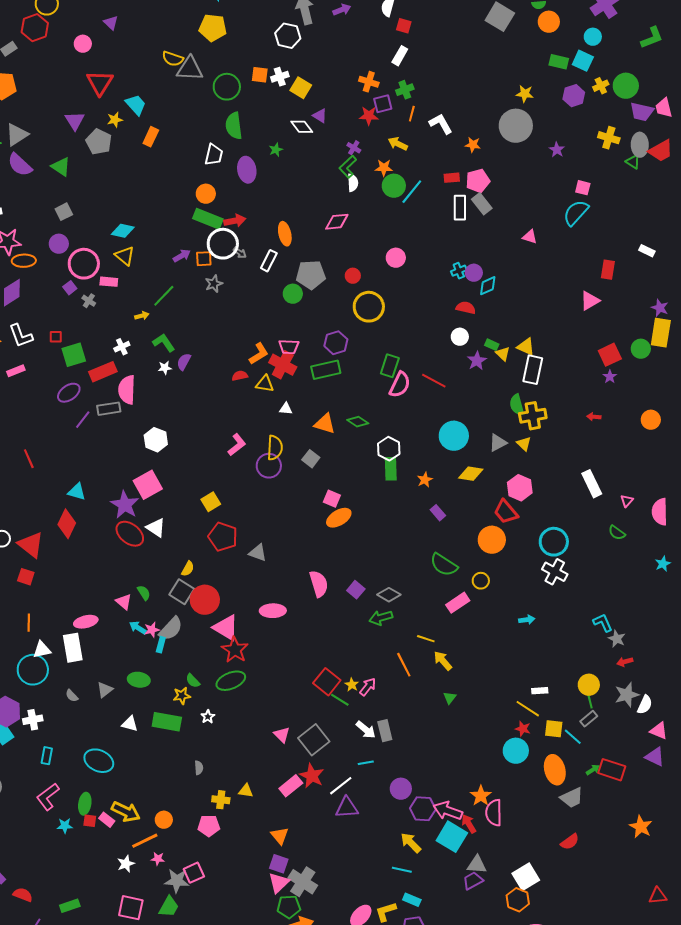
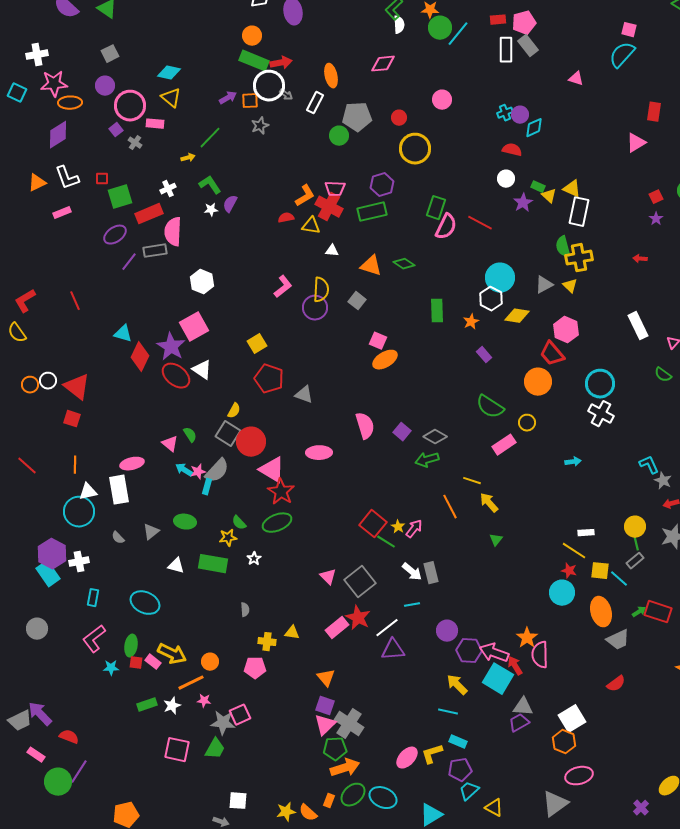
red square: (610, 355) -> (656, 197), size x0.6
white hexagon: (389, 449) -> (491, 299), moved
red diamond: (67, 524) -> (140, 357), moved
green rectangle: (70, 906) -> (147, 705), moved

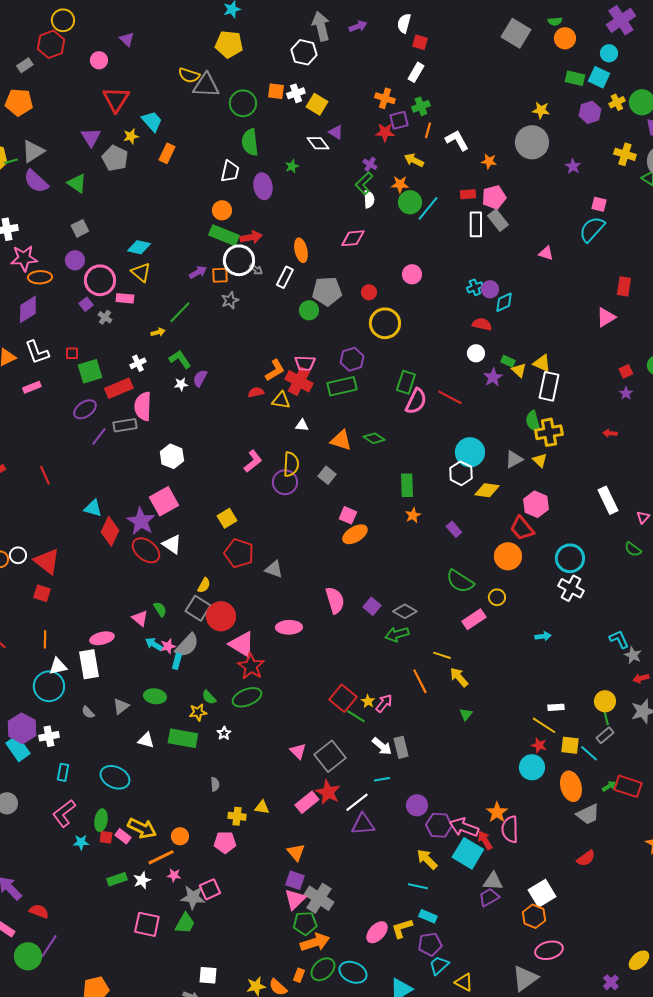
orange star: (471, 322) -> (413, 515), moved

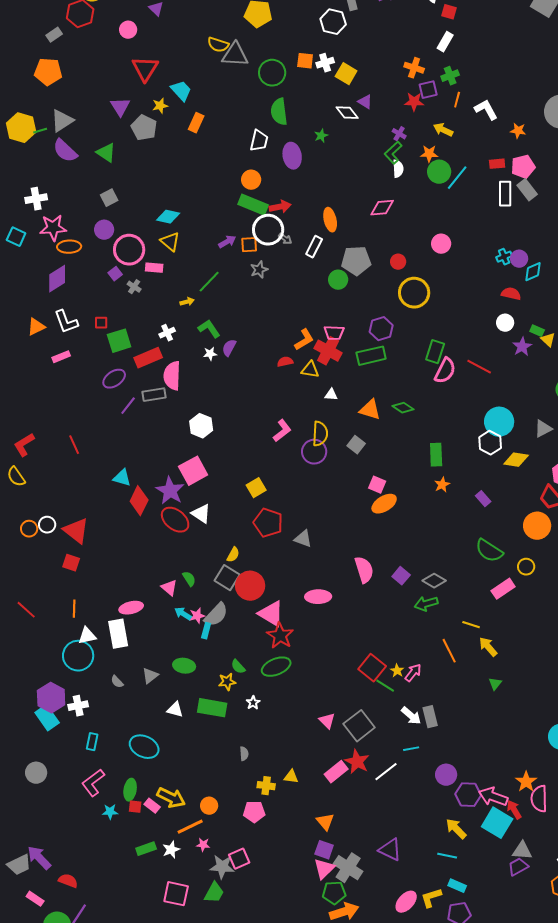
purple triangle: (363, 824) -> (390, 850), moved, turned 30

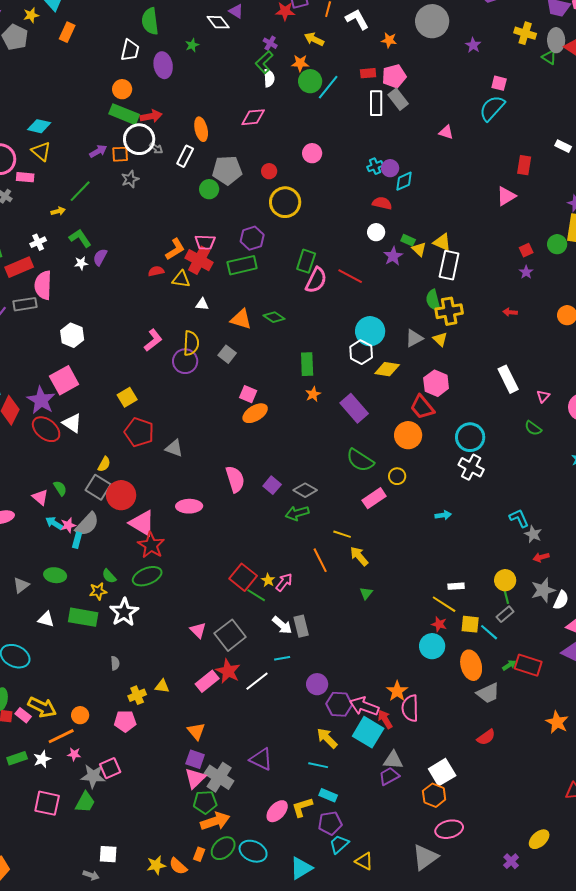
purple rectangle: (483, 499) -> (354, 408), size x1.8
white star: (253, 703) -> (124, 612), size x2.0
yellow cross: (266, 786) -> (137, 695), turned -30

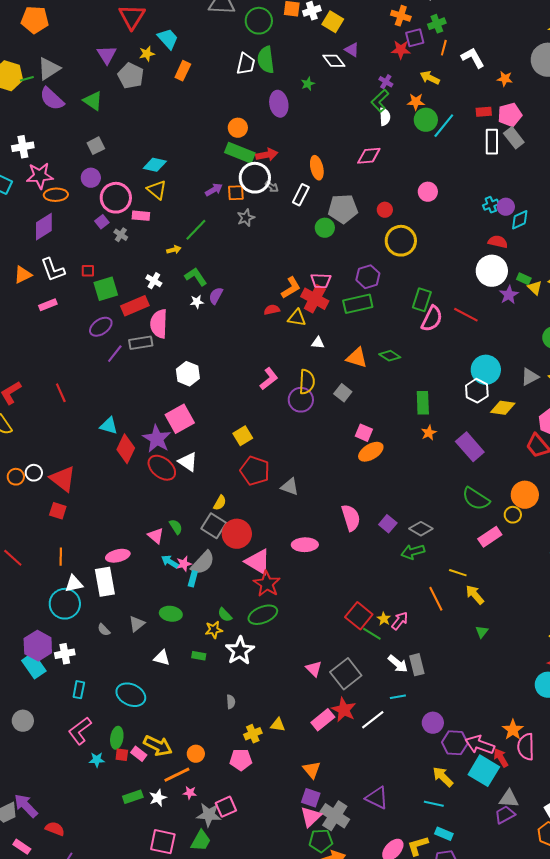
white trapezoid: (130, 50) -> (246, 64), moved
white circle: (376, 232) -> (492, 271), size x1.8
white cross: (38, 242) -> (154, 281), turned -35
orange circle: (408, 435) -> (525, 495), moved
green rectangle: (83, 617) -> (199, 656), size x0.5

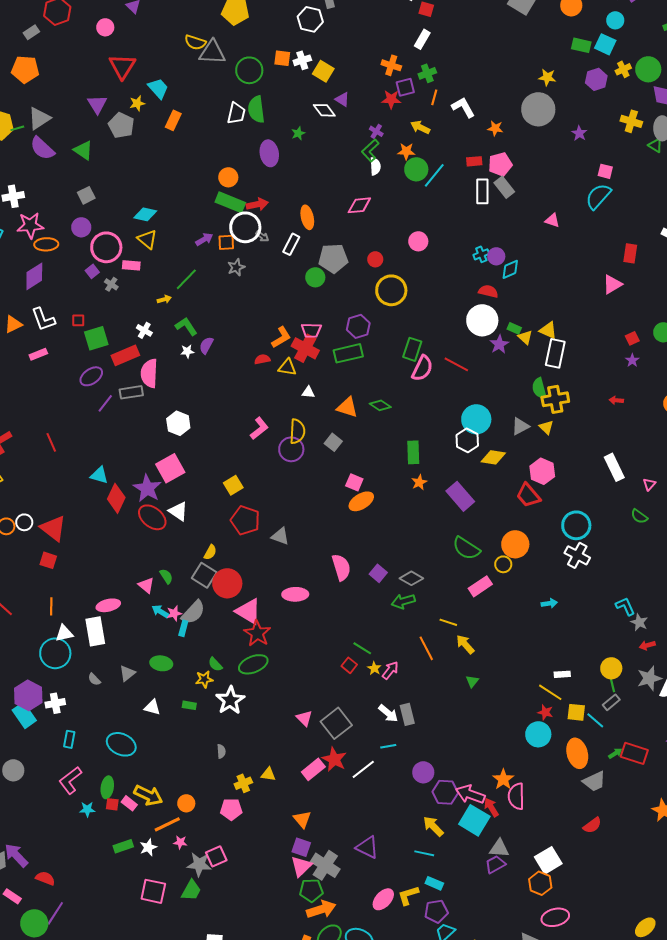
red square: (359, 616) -> (349, 665), size x0.6
green line: (372, 634) -> (362, 648), moved

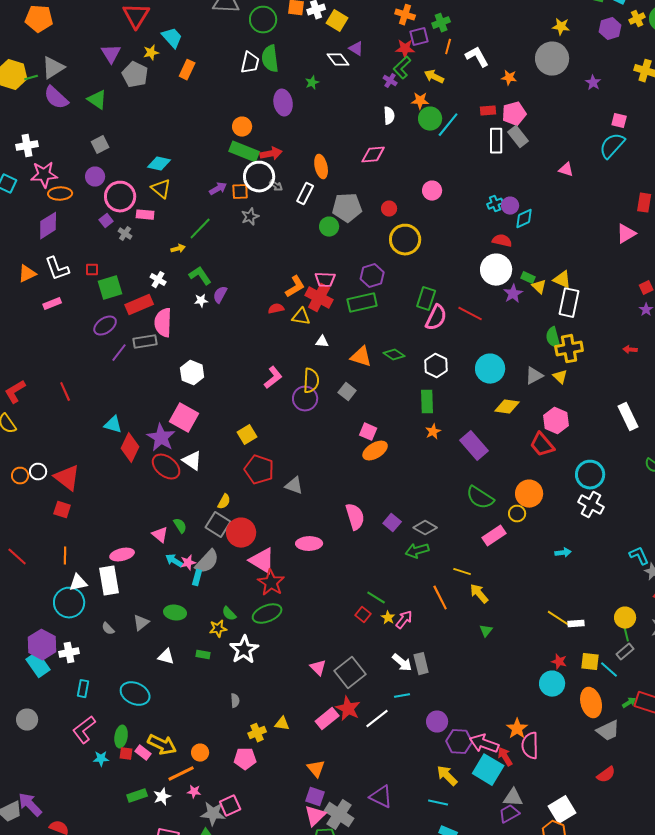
green L-shape: (370, 150) -> (402, 68), moved
white hexagon: (467, 440) -> (436, 366), moved
pink square: (170, 468) -> (184, 418), turned -32
yellow line: (550, 692) -> (559, 619), moved

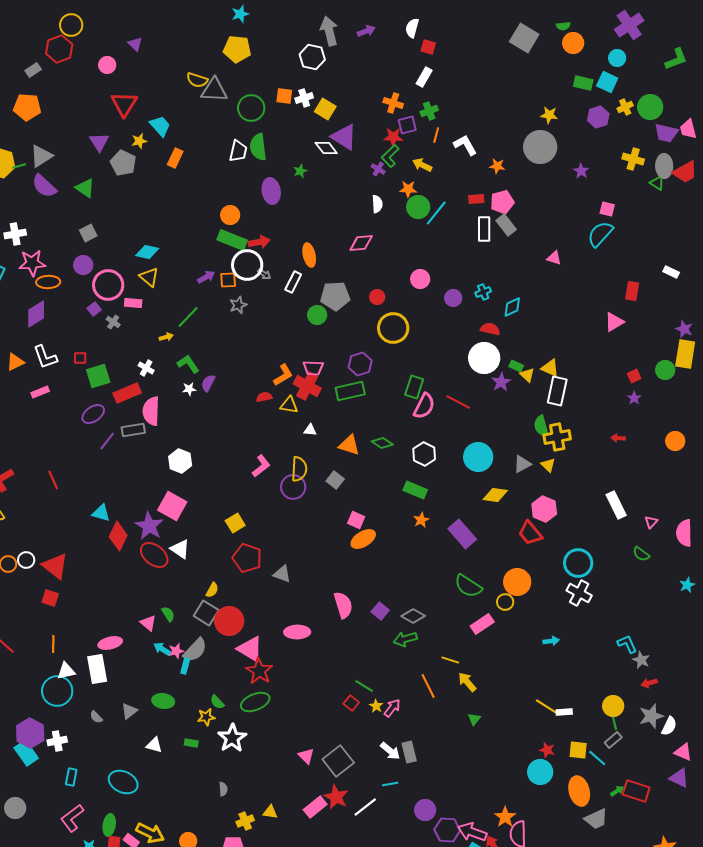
purple triangle: (356, 49) -> (344, 137), size x1.8
purple circle: (510, 206) -> (453, 298), moved
green rectangle: (427, 402) -> (415, 490), turned -65

